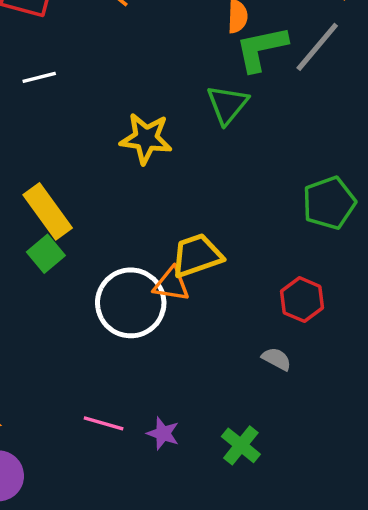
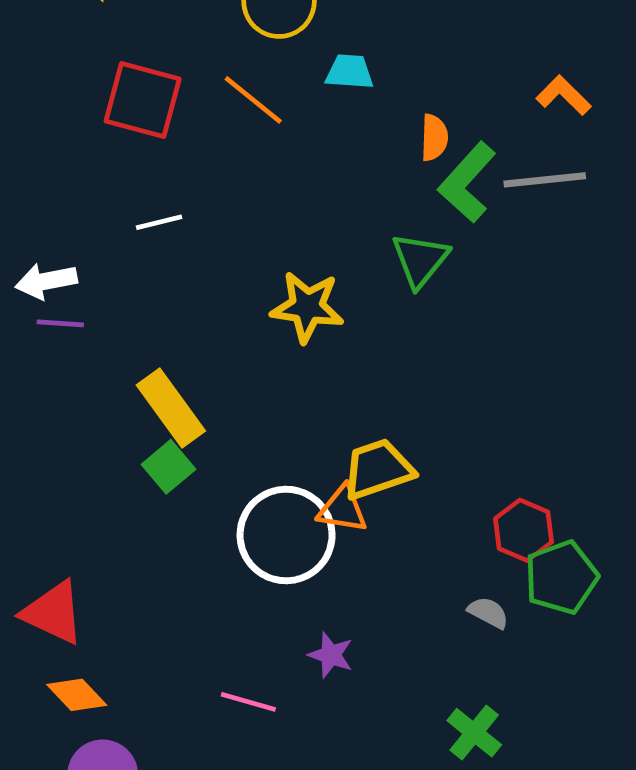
gray line: (317, 47) -> (545, 180), turned 44
green L-shape: (261, 49) -> (467, 182), turned -36
green pentagon: (329, 203) -> (561, 577), moved
purple star: (163, 433) -> (331, 655), moved
green cross: (241, 445) -> (474, 733), moved

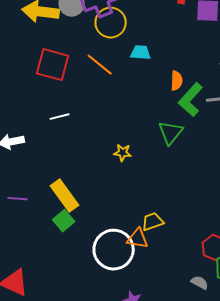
yellow star: (307, 307) -> (123, 153), size x0.6
purple line: (60, 323) -> (18, 199), moved
yellow trapezoid: (378, 469) -> (153, 222), size x0.7

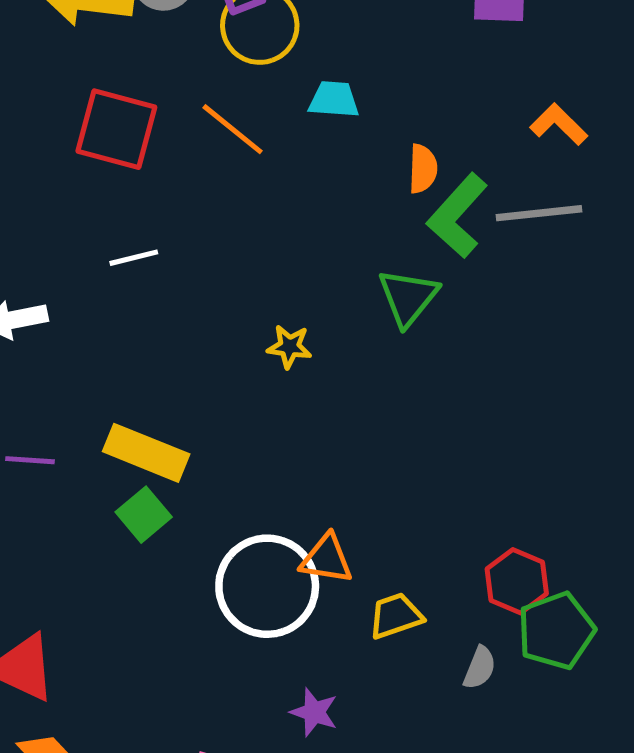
yellow rectangle: (65, 196) -> (146, 453), turned -32
yellow trapezoid: (153, 222) -> (396, 616), moved
gray semicircle: (200, 283) -> (480, 668), turned 84

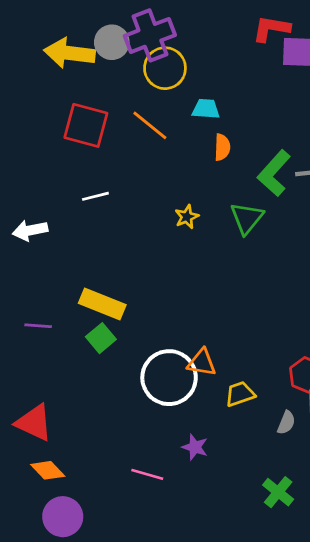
orange semicircle: (423, 169) -> (222, 147), moved
yellow star: (289, 347) -> (187, 217), moved, turned -30
purple line: (30, 460) -> (38, 326), moved

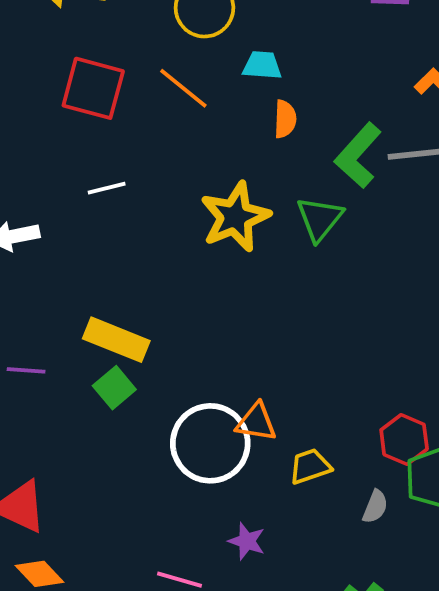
yellow star: (187, 217) -> (235, 217), size x2.0

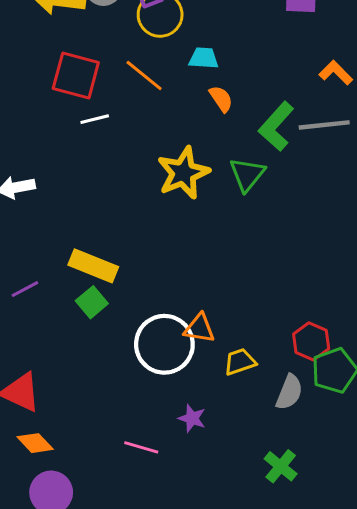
orange semicircle: (285, 119) -> (221, 99), turned -36
white line: (107, 188) -> (95, 119), moved
purple line: (26, 370) -> (25, 289), turned -32
gray semicircle: (375, 507) -> (289, 392), size x1.4

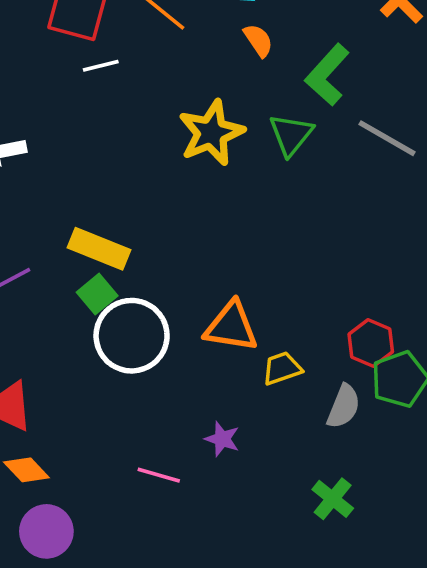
gray line: (324, 125) -> (387, 138), moved, turned 36
orange triangle: (199, 328) -> (231, 327), size x1.4
white circle: (164, 344) -> (132, 336), moved

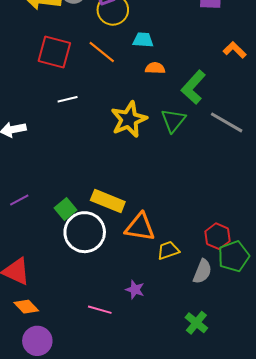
orange semicircle: (258, 40) -> (155, 68), turned -54
white line: (101, 66) -> (68, 99), moved
yellow rectangle: (99, 249) -> (108, 201), moved

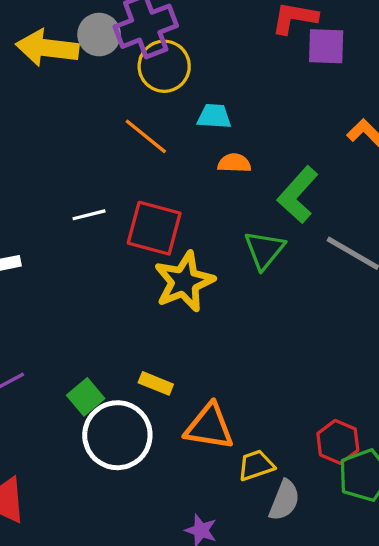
red square: (54, 52) -> (154, 228), moved
yellow star: (129, 119) -> (184, 282), moved
yellow rectangle: (108, 201) -> (156, 383), size x0.6
gray semicircle: (202, 271) -> (284, 500), moved

